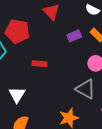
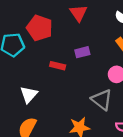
purple rectangle: (74, 36) -> (82, 52), moved

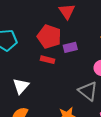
red pentagon: (39, 28) -> (49, 37), moved

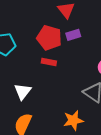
purple rectangle: (70, 47) -> (73, 35), moved

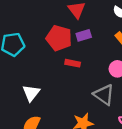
red rectangle: (49, 62) -> (73, 63), moved

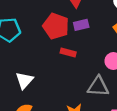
gray triangle: (104, 95) -> (98, 86), turned -35

